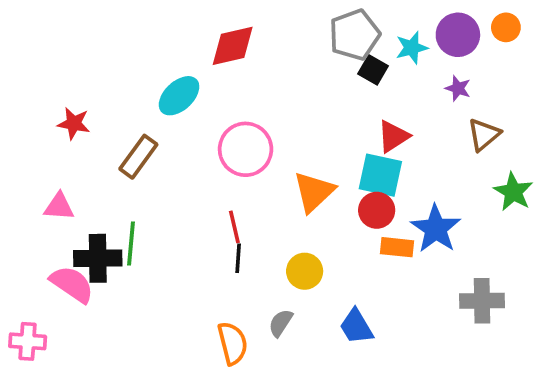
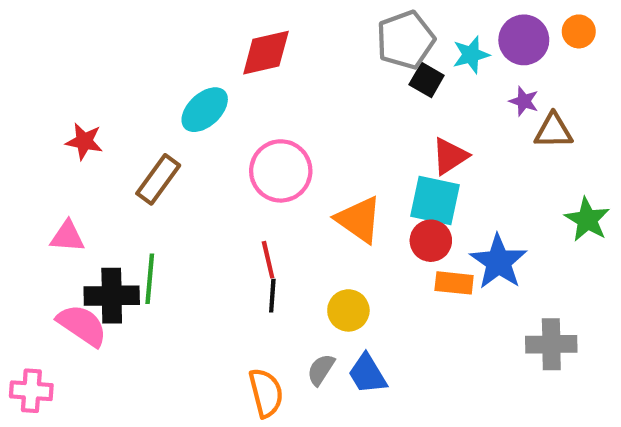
brown triangle: (484, 135) -> (553, 131), moved, turned 39
orange triangle: (314, 192) -> (359, 220), turned -42
blue trapezoid: (356, 327) -> (367, 374), moved

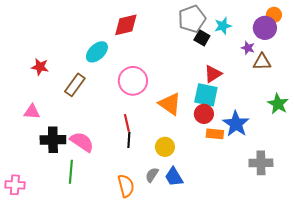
purple circle: (524, 40) -> (265, 28), moved
green line: (150, 279) -> (71, 172), moved
pink semicircle: (82, 325) -> (82, 142), moved

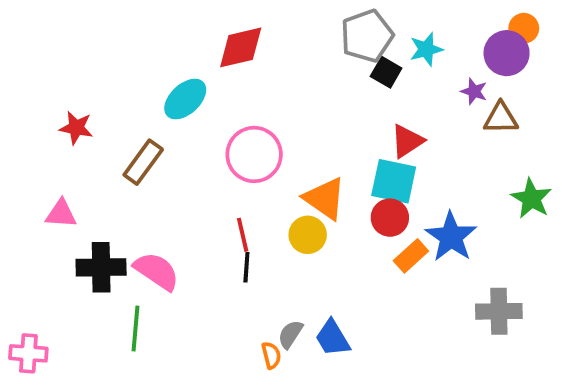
orange rectangle: (215, 134) -> (411, 256), turned -48
yellow circle: (165, 147) -> (308, 235), moved
orange semicircle: (126, 186) -> (271, 355), moved, size x0.6

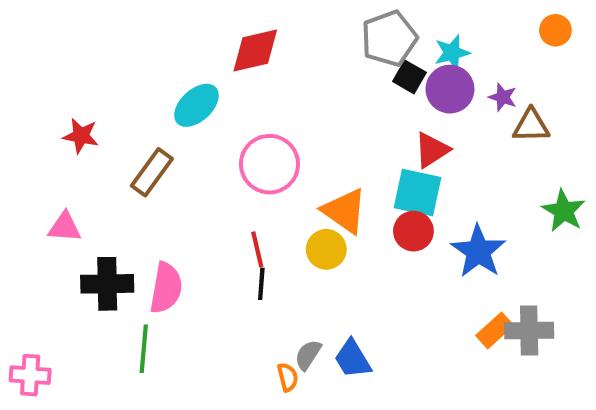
purple circle: (507, 53) -> (450, 89), moved
orange rectangle: (411, 256) -> (495, 330), moved
pink semicircle: (157, 271) -> (166, 288), turned 66

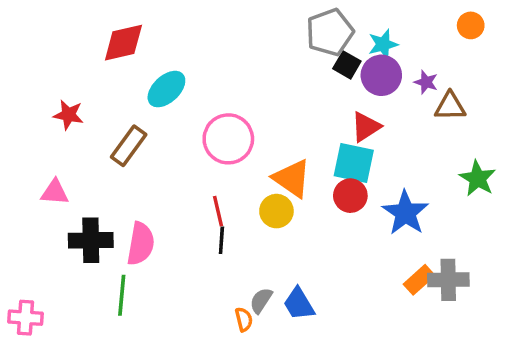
red diamond: (255, 51) -> (123, 43), moved

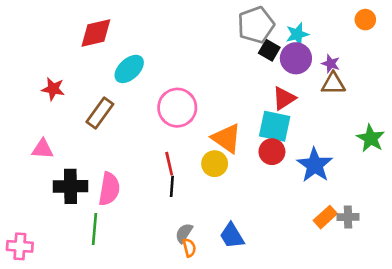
brown triangle: (450, 106) -> (333, 84), moved
gray cross: (448, 280) -> (348, 217), size x0.7
gray semicircle: (261, 300) -> (184, 233), moved

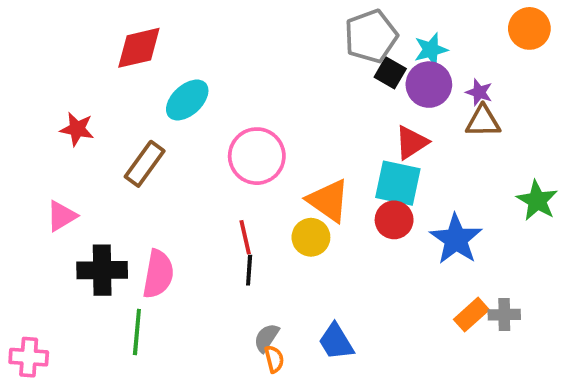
orange circle: (365, 20) -> (529, 28), size x1.4
pink triangle: (42, 149) -> (62, 216), turned -35

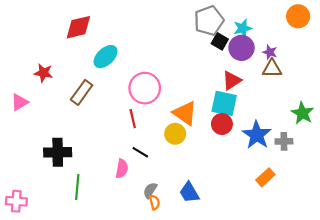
pink triangle: (62, 216) -> (20, 102), moved
red line: (245, 237) -> (133, 119), moved
black line: (249, 270) -> (140, 152), turned -63
pink semicircle: (158, 274) -> (122, 169), moved, size x0.7
gray cross: (504, 315) -> (284, 141), moved

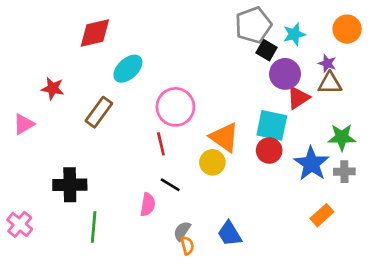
orange circle: (298, 16) -> (347, 29), moved
purple circle: (242, 48) -> (285, 74), moved
red triangle: (232, 80) -> (298, 98), moved
green star: (302, 113) -> (342, 137), moved, turned -30
pink cross: (16, 201) -> (20, 224), moved, turned 36

